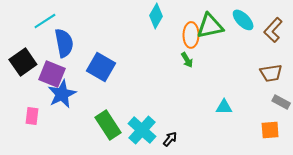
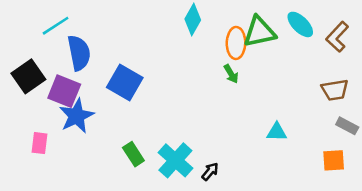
green rectangle: (108, 125) -> (133, 154), size x0.7

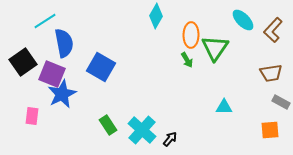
green triangle: (259, 32) -> (215, 48), moved, turned -44

